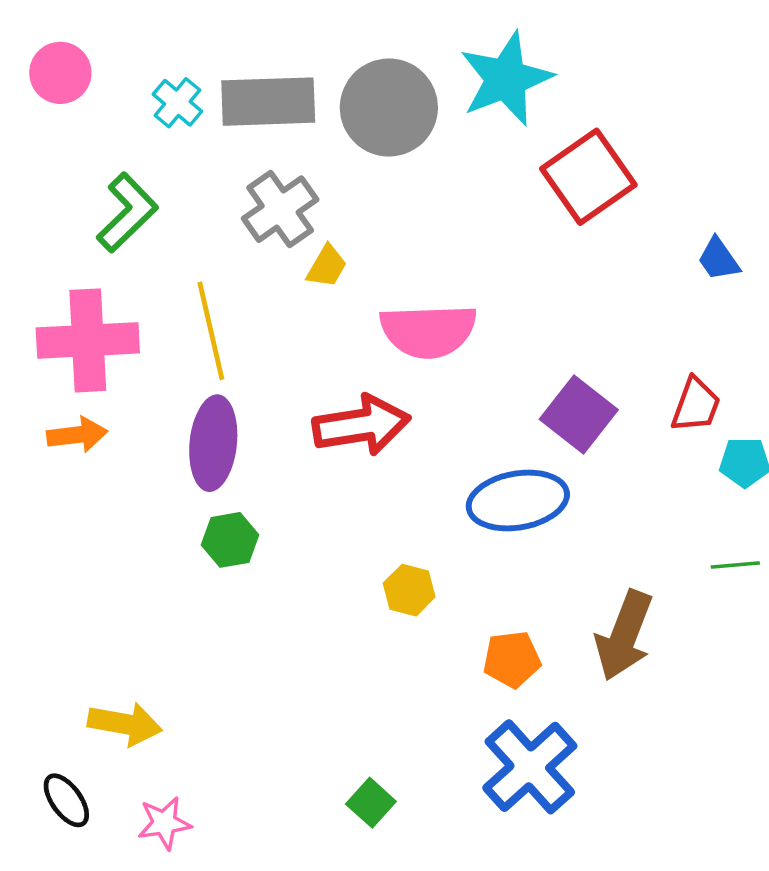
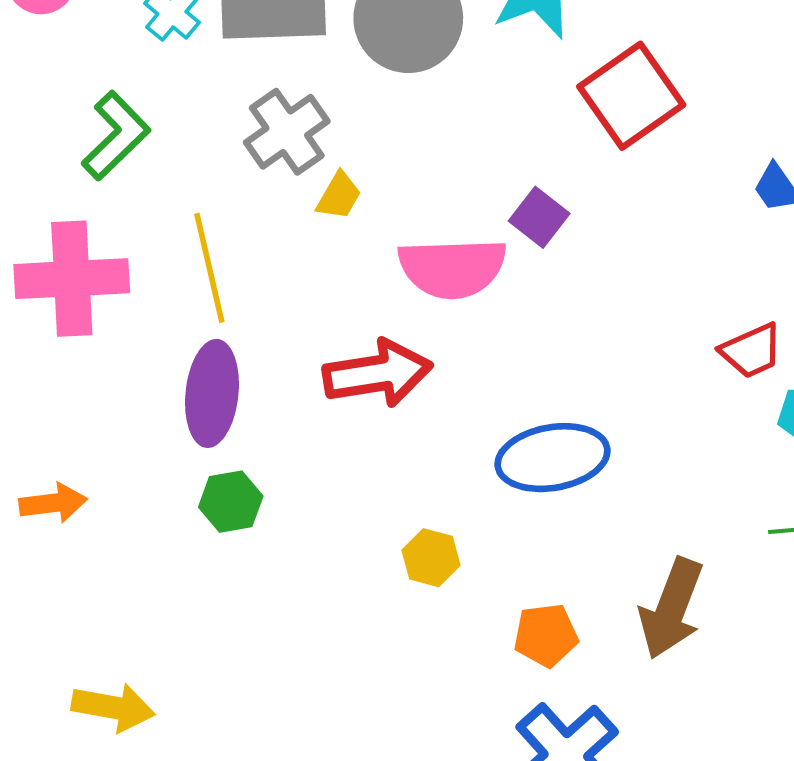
red trapezoid: (696, 405) -> (751, 351), turned 46
purple square: (579, 414) -> (539, 217), moved, size x0.7
orange arrow: (77, 435) -> (53, 503), moved

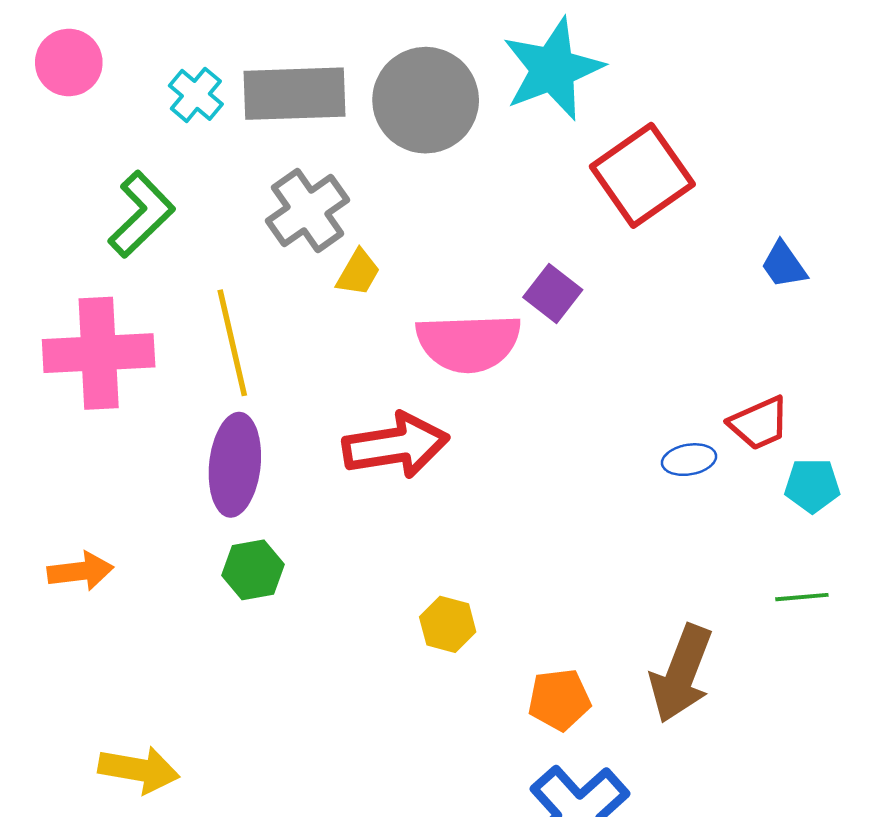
blue ellipse: (552, 458) -> (689, 460), moved, size x0.5

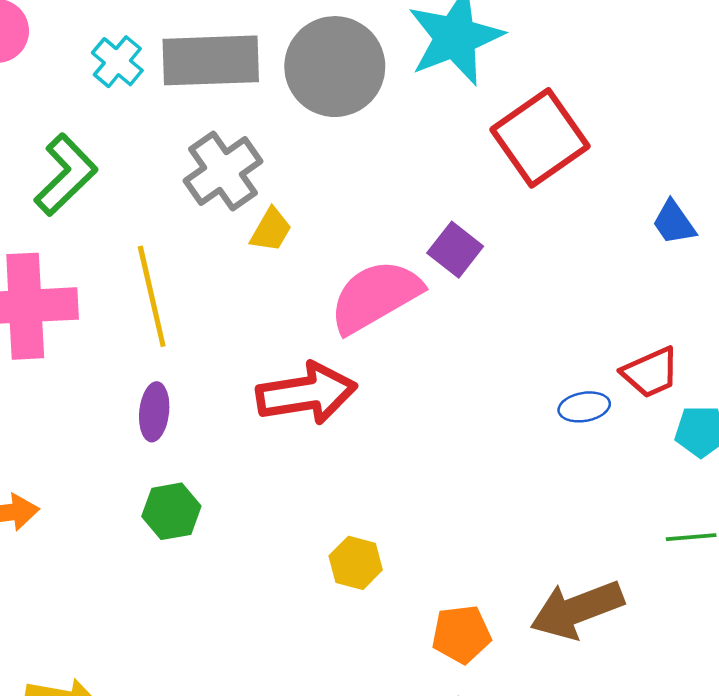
pink semicircle: (468, 343) -> (375, 296), turned 152
purple ellipse: (235, 465) -> (154, 412), size x0.6
brown arrow: (681, 674) -> (577, 610), turned 48

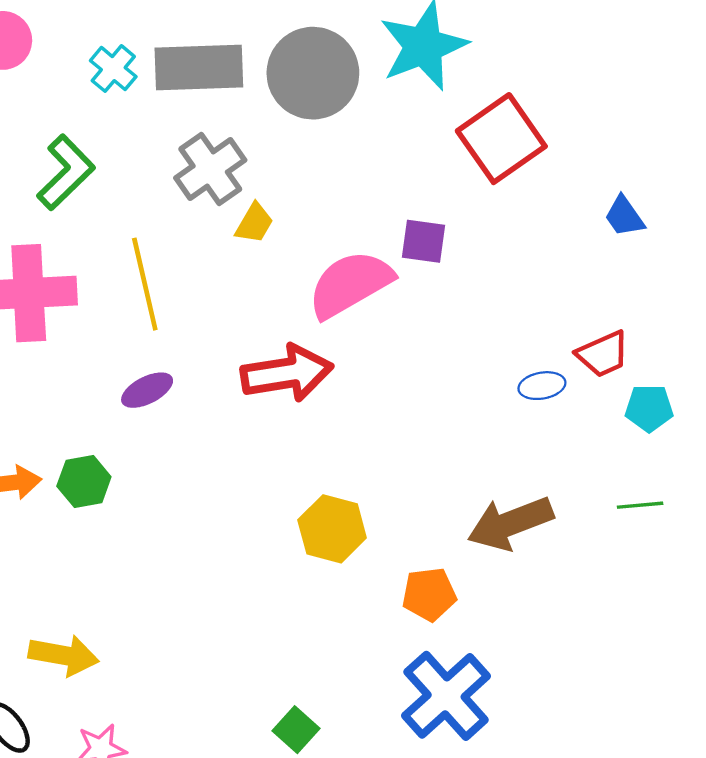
purple square: (455, 250) -> (423, 241), turned -30
purple ellipse: (154, 412) -> (147, 390), turned 57
green hexagon: (171, 511) -> (84, 481), moved
yellow hexagon: (356, 563) -> (332, 529), size x1.4
brown arrow: (577, 610) -> (510, 523), moved

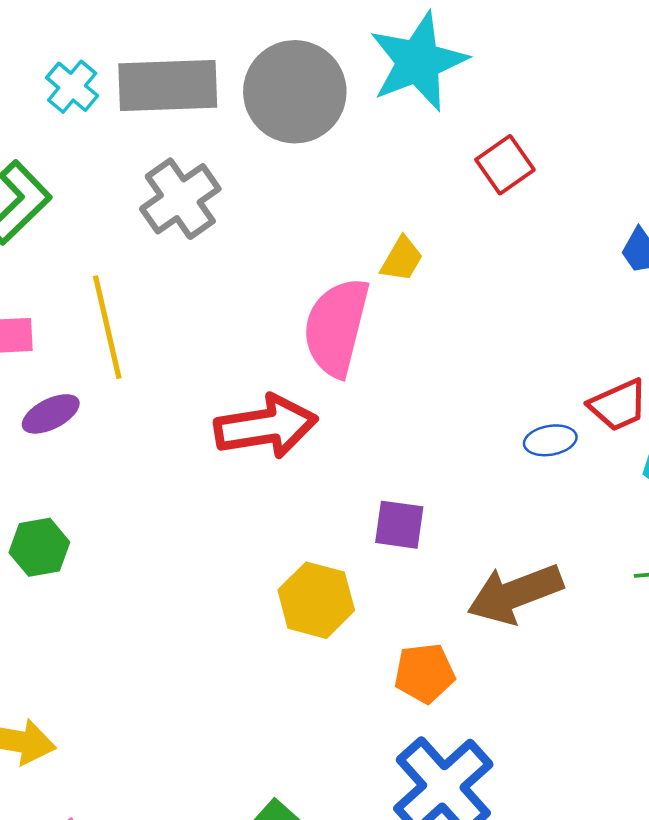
red square: (501, 139) -> (505, 165), size x0.6
yellow trapezoid: (254, 223) -> (402, 259), moved
purple square: (423, 241) -> (399, 525), moved
pink semicircle: (350, 284) -> (336, 327), turned -46
purple ellipse: (147, 390) -> (51, 414), moved

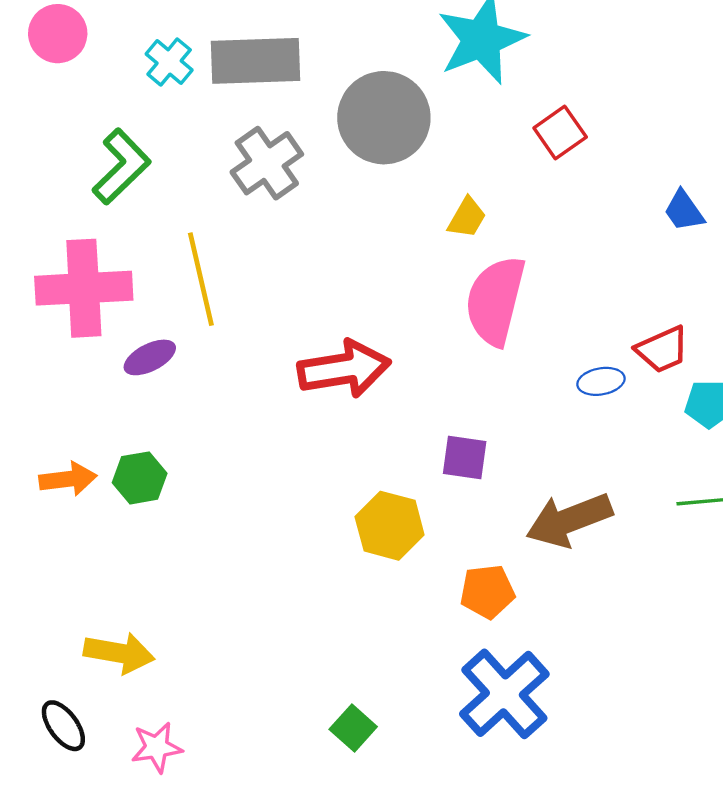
gray circle: (295, 92) -> (384, 118), moved
pink semicircle: (336, 327) -> (495, 301), moved

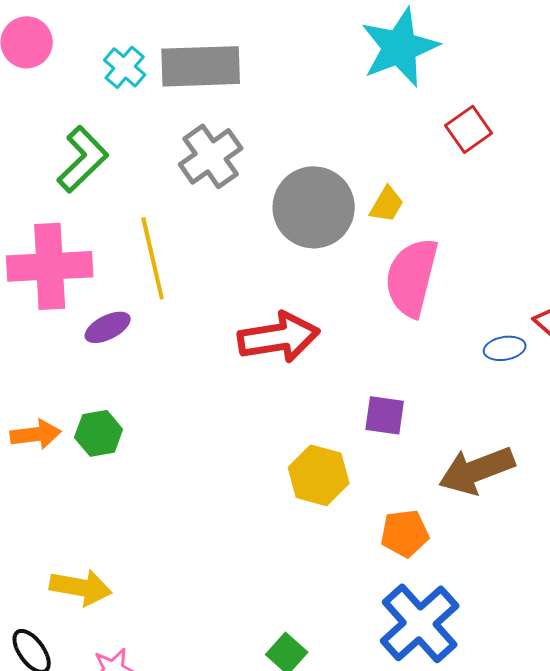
gray circle: (384, 118) -> (314, 207), moved

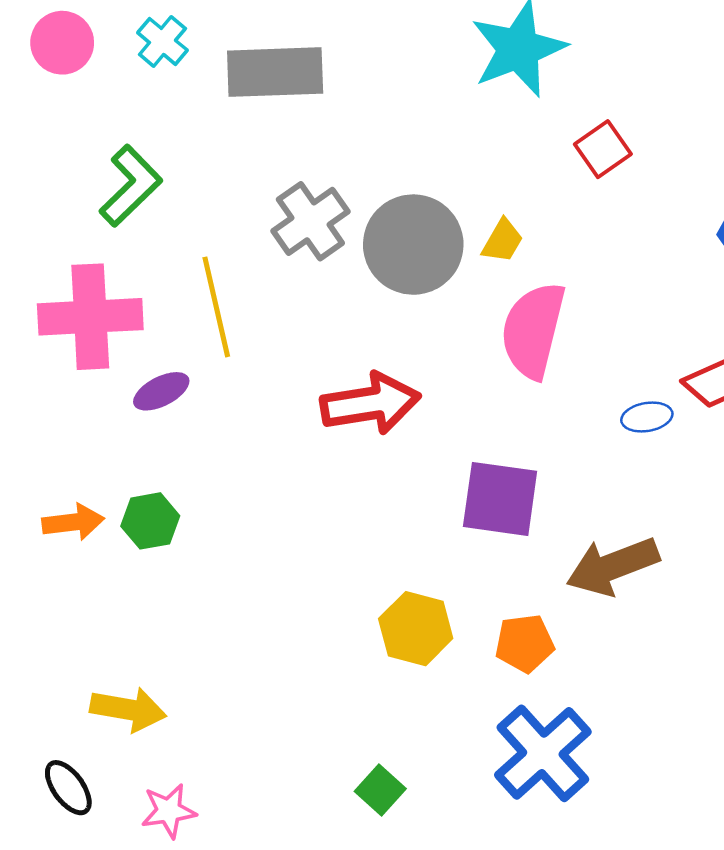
cyan cross: (125, 67) -> (162, 41), moved
gray cross: (211, 156) -> (310, 221), moved
purple square: (385, 415) -> (500, 499), size x1.6
yellow hexagon: (319, 475) -> (416, 629), moved

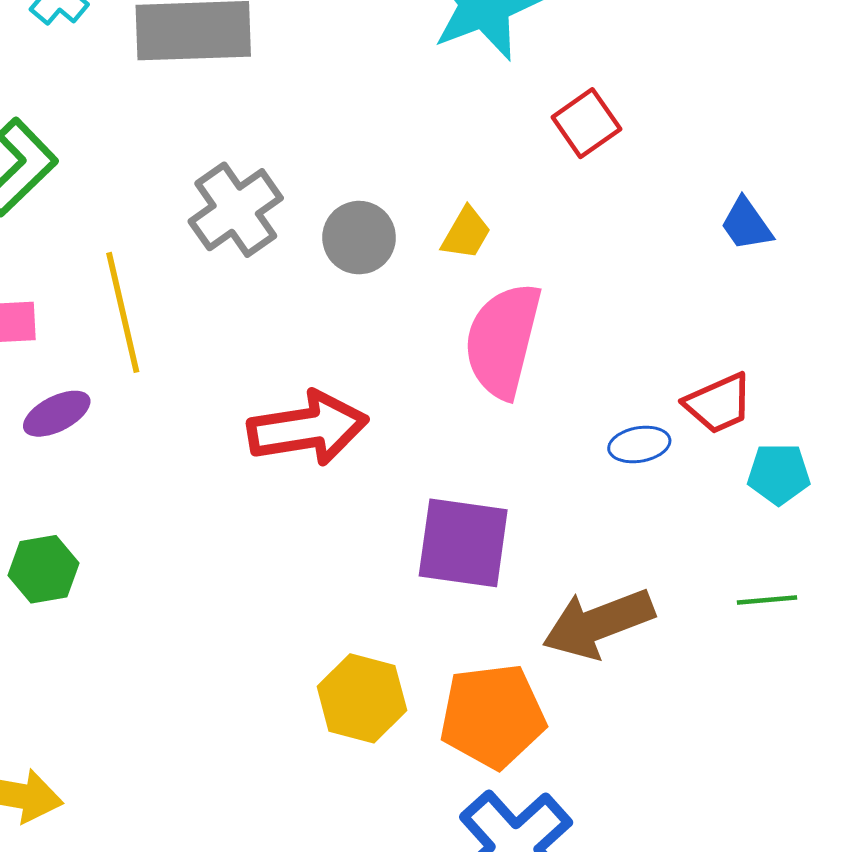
gray circle: (413, 245) -> (359, 238), size x0.6
orange pentagon: (525, 643) -> (493, 716), size x1.5

